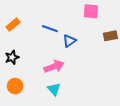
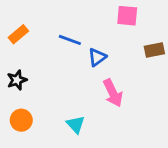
pink arrow: (54, 67) -> (113, 93), moved, turned 84

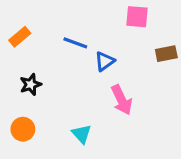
black star: (17, 80) -> (31, 84), moved

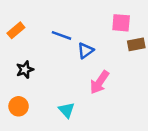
pink square: (137, 17) -> (121, 23), moved
pink arrow: (122, 100) -> (100, 82), turned 60

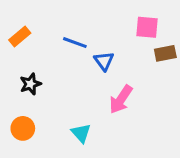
blue triangle: (86, 51) -> (104, 61), turned -30

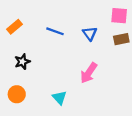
pink square: (147, 27) -> (119, 16), moved
blue triangle: (104, 61) -> (90, 34), moved

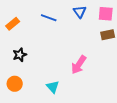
blue line: (55, 31) -> (49, 18), moved
blue triangle: (90, 34) -> (80, 12), moved

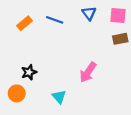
orange rectangle: (13, 24) -> (24, 23), moved
black star: (20, 55) -> (29, 72), moved

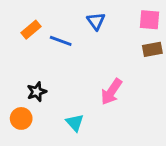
blue triangle: (89, 13) -> (96, 21), moved
blue line: (55, 20) -> (61, 41), moved

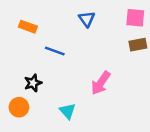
orange rectangle: (31, 30) -> (28, 27), turned 60
blue line: (61, 41) -> (55, 51), moved

